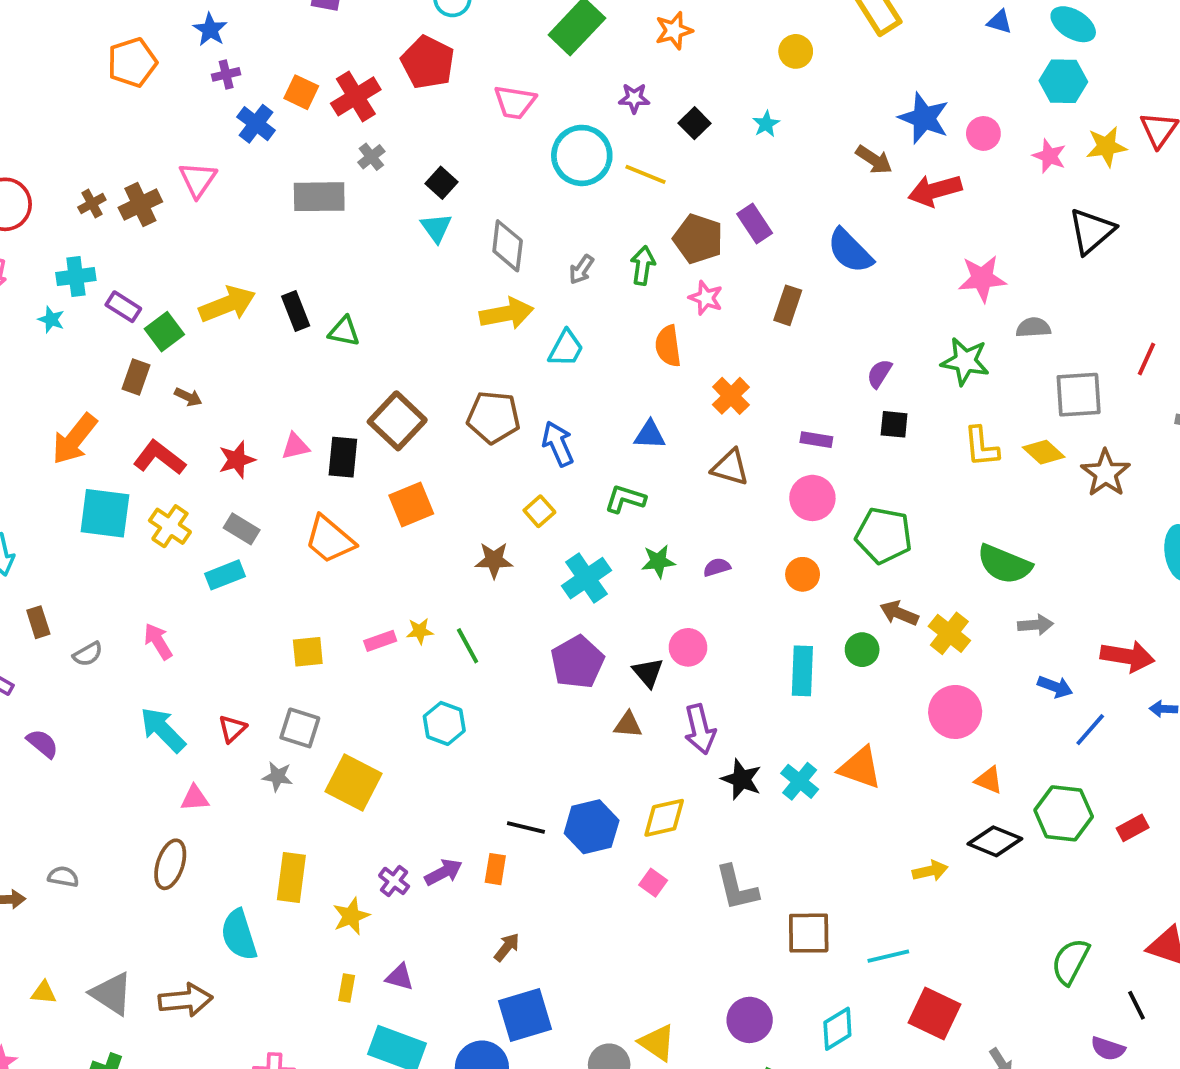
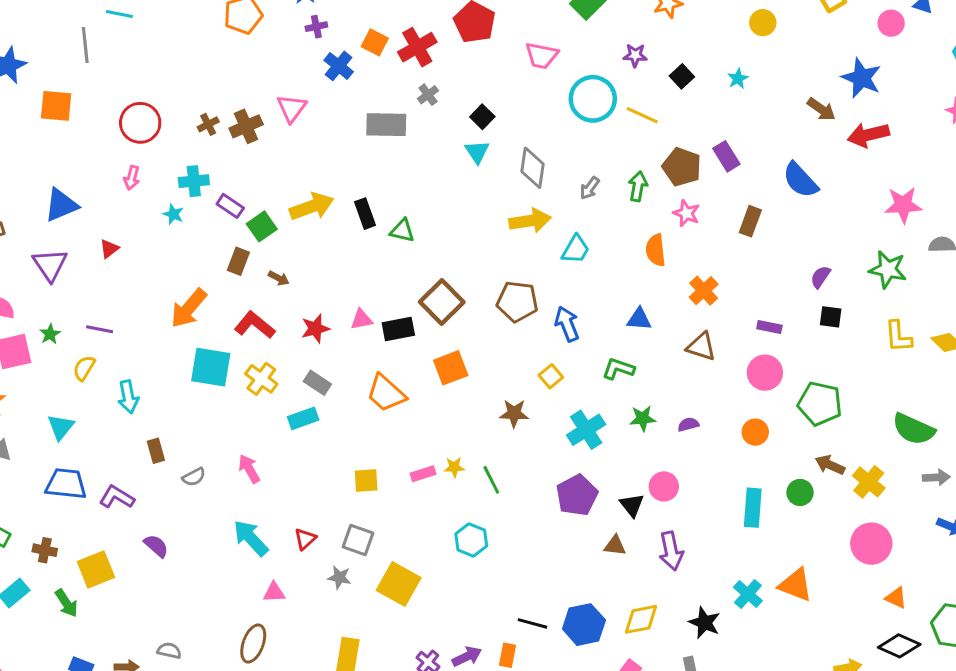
pink circle: (983, 133) -> (891, 23), moved
black rectangle: (343, 457) -> (398, 329), turned 72
black star: (741, 779) -> (705, 623), moved

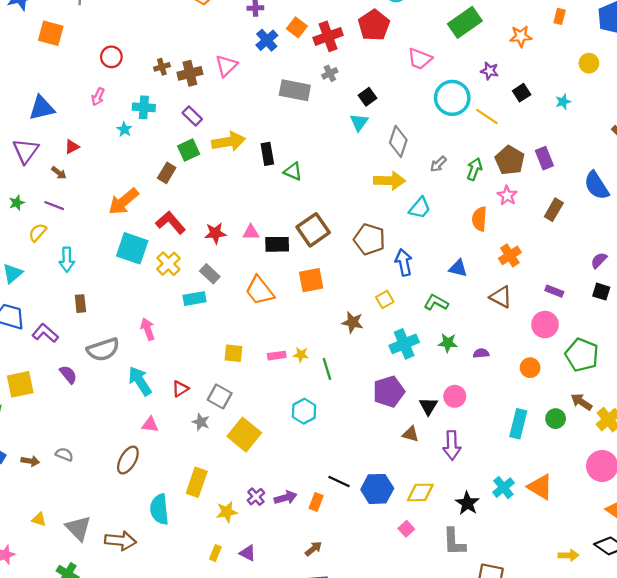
red circle: (140, 123) -> (111, 57), size x0.7
purple rectangle: (230, 206) -> (192, 116), moved
brown arrow: (279, 278) -> (59, 173), moved
gray semicircle: (194, 477) -> (103, 350), moved, size x1.8

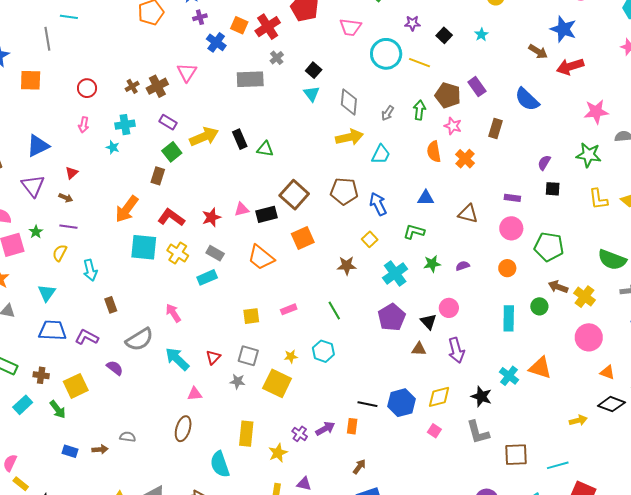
orange cross: (510, 255) -> (465, 159), moved
yellow star: (301, 355) -> (291, 356), moved

